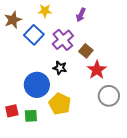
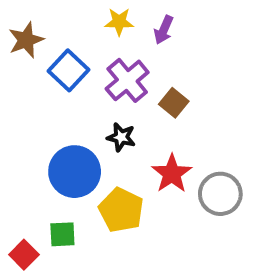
yellow star: (45, 11) -> (119, 22), moved
red star: (97, 70) -> (172, 174), moved
red square: (12, 111) -> (24, 255), moved, turned -32

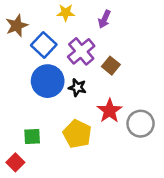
yellow star: (119, 22) -> (66, 13), moved
blue circle: (75, 172) -> (48, 81), moved
green square: (62, 234) -> (32, 137), moved

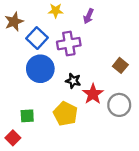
purple cross: (81, 51) -> (69, 44), turned 30
brown square: (111, 66) -> (120, 65), moved
black star: (77, 88) -> (73, 81), moved

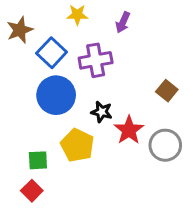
yellow pentagon: (66, 114) -> (77, 145), moved
red square: (13, 138) -> (32, 191), moved

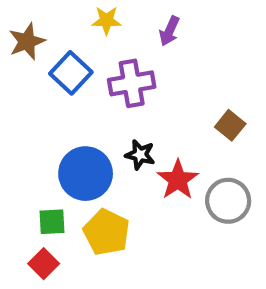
blue circle: (56, 95) -> (86, 174), moved
yellow pentagon: (77, 145) -> (106, 232), moved

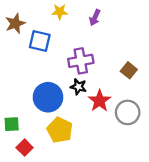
blue square: (71, 73) -> (40, 41), turned -30
purple cross: (132, 83) -> (81, 61), moved
green square: (52, 222) -> (12, 124), moved

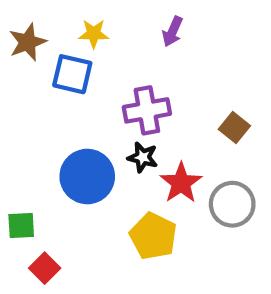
yellow star: (60, 12) -> (94, 34), moved
yellow pentagon: (60, 130) -> (153, 236), moved

